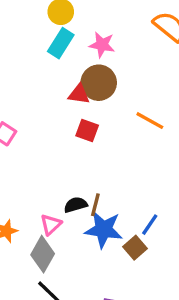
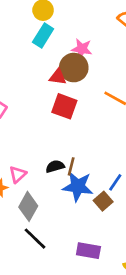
pink star: (102, 45) -> (82, 49), moved
red square: (87, 131) -> (64, 106), size x1.4
pink triangle: (51, 225) -> (18, 174), moved

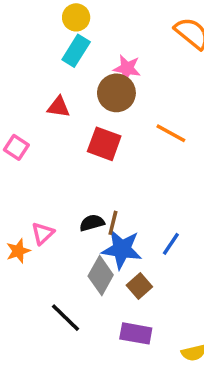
red triangle: (58, 77) -> (59, 107), moved
brown square: (103, 201) -> (139, 286), moved
gray diamond: (28, 206) -> (101, 275), moved

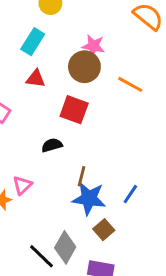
cyan rectangle: (76, 51) -> (33, 42), moved
orange line: (171, 133) -> (130, 84), moved
black semicircle: (92, 223) -> (52, 145), moved
gray diamond: (101, 275) -> (65, 247), moved

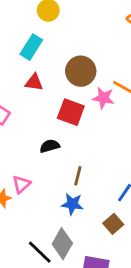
pink star: (93, 46) -> (103, 98), moved
blue star: (89, 198) -> (72, 204), moved, size x0.7
brown square: (104, 230) -> (113, 224), moved

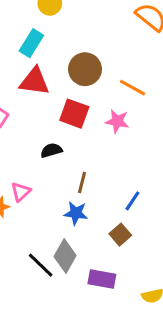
red triangle: (34, 82) -> (34, 81), size x1.5
pink star: (103, 98) -> (117, 121), moved

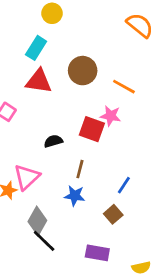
red square: (74, 114) -> (92, 129), moved
pink triangle: (21, 192) -> (27, 177), size x1.5
gray diamond: (65, 256) -> (37, 221), moved

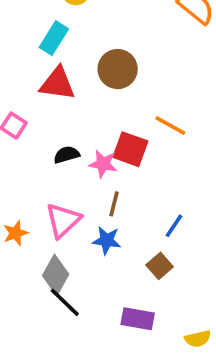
orange line: (124, 87) -> (170, 126), moved
pink star: (111, 116) -> (103, 164), moved
black semicircle: (53, 141) -> (67, 155), moved
pink triangle: (27, 177) -> (63, 220), moved

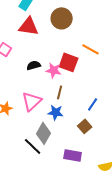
gray diamond: (56, 275) -> (44, 133), moved

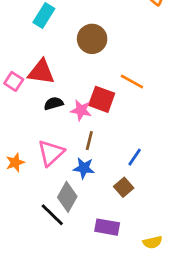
red triangle: (29, 26) -> (41, 72), moved

